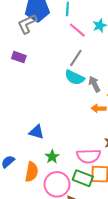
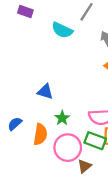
cyan semicircle: (74, 77) -> (62, 30), moved

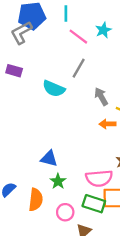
blue triangle: (45, 92) -> (49, 158), moved
pink circle: (68, 148) -> (65, 212), size x0.6

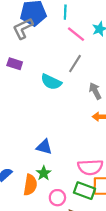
green star: (58, 181) -> (44, 173), moved

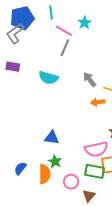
gray line: (75, 64) -> (65, 48), moved

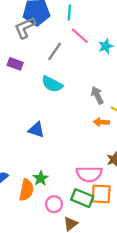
cyan star: (85, 23) -> (106, 46), moved
gray line: (65, 48) -> (55, 51), moved
blue triangle: (52, 138) -> (36, 130), moved

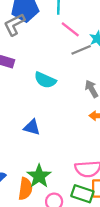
gray line: (55, 51) -> (81, 50), moved, turned 36
green star: (41, 178) -> (39, 176), size x1.5

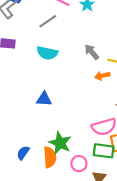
gray line: (81, 50) -> (48, 21), moved

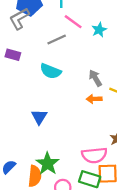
orange arrow: (102, 76) -> (94, 99), moved
blue triangle: (44, 99) -> (39, 117), turned 49

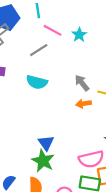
blue triangle: (39, 117) -> (46, 143), moved
green star: (48, 164) -> (43, 161), moved

